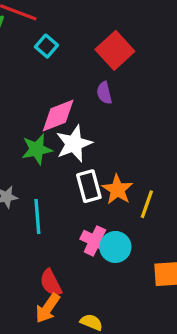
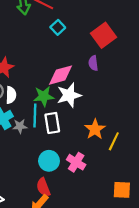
white rectangle: (89, 186) -> (52, 123), moved
cyan line: (37, 216) -> (35, 116), moved
cyan circle: (115, 247) -> (49, 161), moved

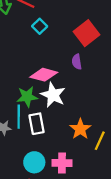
pink diamond: (61, 75) -> (44, 75), turned 32
white star: (69, 95) -> (53, 95), turned -30
pink cross: (76, 162) -> (62, 163), turned -30

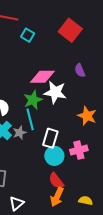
purple semicircle: (77, 62) -> (80, 70), moved
white rectangle: (37, 124) -> (50, 138), moved, turned 42

